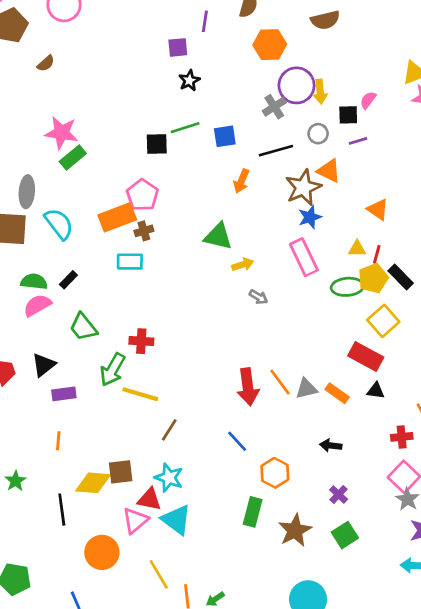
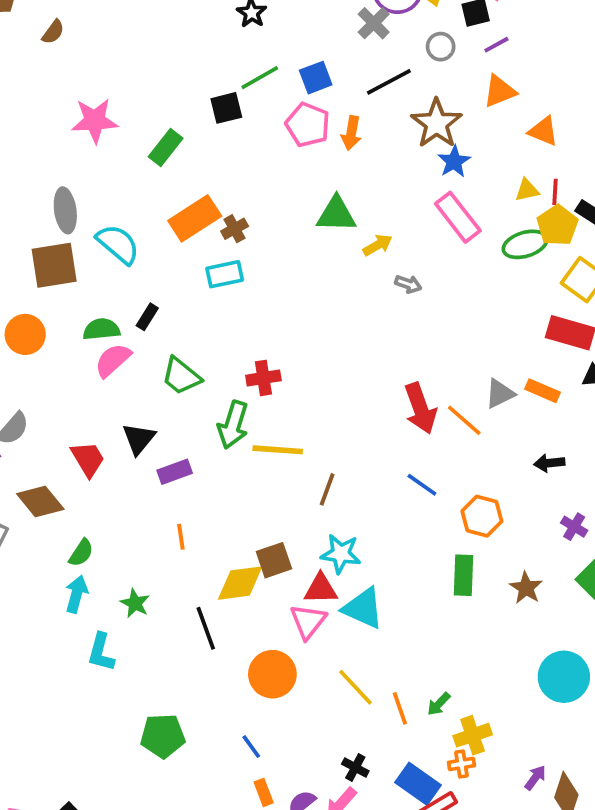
green rectangle: (73, 158) -> (166, 148), moved
orange triangle: (329, 171) -> (500, 91), moved, turned -35
pink pentagon: (142, 195) -> (308, 125), moved
orange line: (280, 382) -> (464, 420), moved
brown star: (295, 530) -> (526, 588), size x0.7

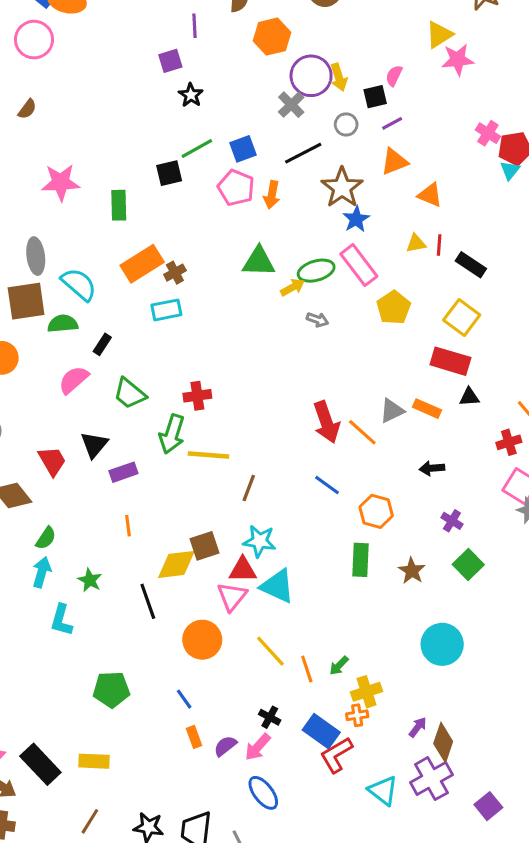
green rectangle: (166, 148) -> (119, 205), turned -40
yellow pentagon: (557, 225) -> (394, 308), moved
green ellipse: (525, 244) -> (316, 271), moved
green semicircle: (101, 329) -> (63, 324), moved

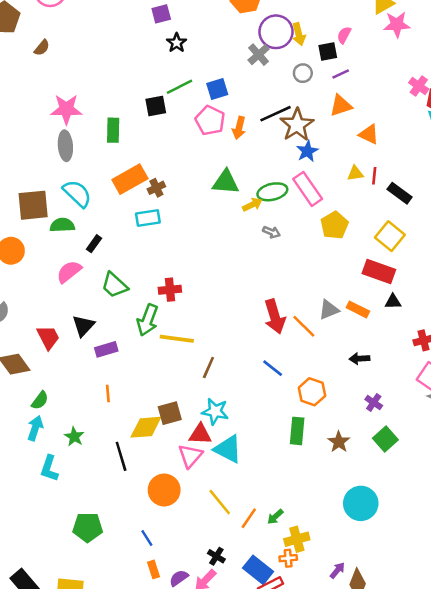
black line: (303, 153) -> (275, 114), moved
gray ellipse: (36, 256) -> (65, 146), moved
orange line: (307, 669) -> (249, 518), turned 50

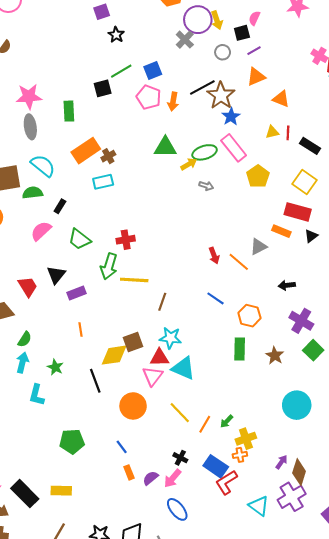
black triangle: (393, 302) -> (311, 236), turned -32
orange rectangle: (358, 309) -> (281, 231), moved
red arrow: (275, 316) -> (214, 256), size x0.6
purple cross: (374, 403) -> (301, 321), size x1.6

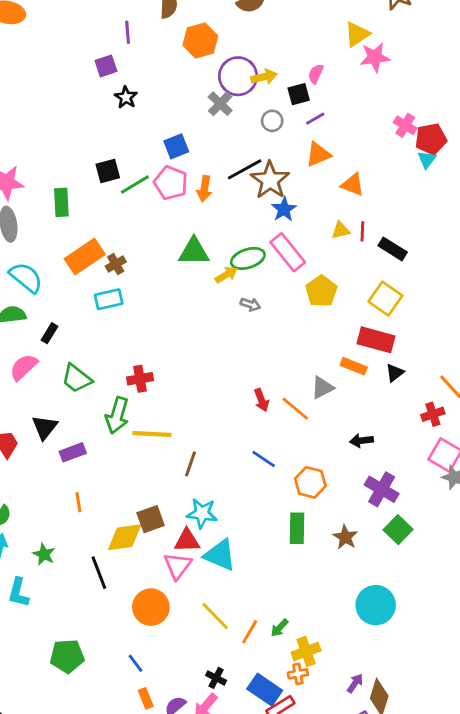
yellow arrow: (217, 20) -> (264, 77), turned -84
green line: (121, 71) -> (135, 185), moved

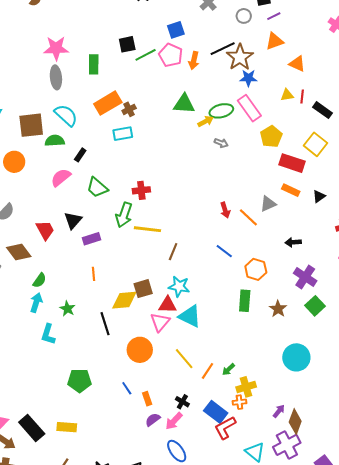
blue star: (284, 209) -> (248, 78), turned 30
red rectangle: (376, 340) -> (292, 163), moved
orange rectangle: (146, 698) -> (147, 399), moved

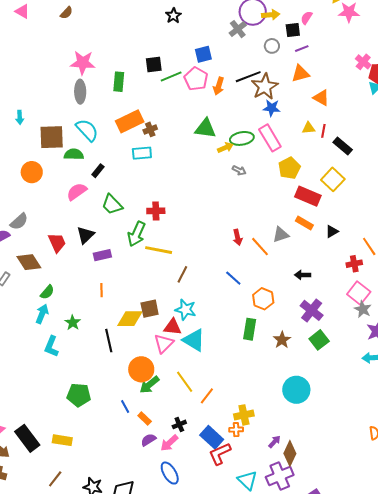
green arrow: (229, 369) -> (149, 385), moved, size x1.5
orange rectangle: (147, 399) -> (145, 419), turned -32
black cross: (182, 402) -> (179, 424), turned 32

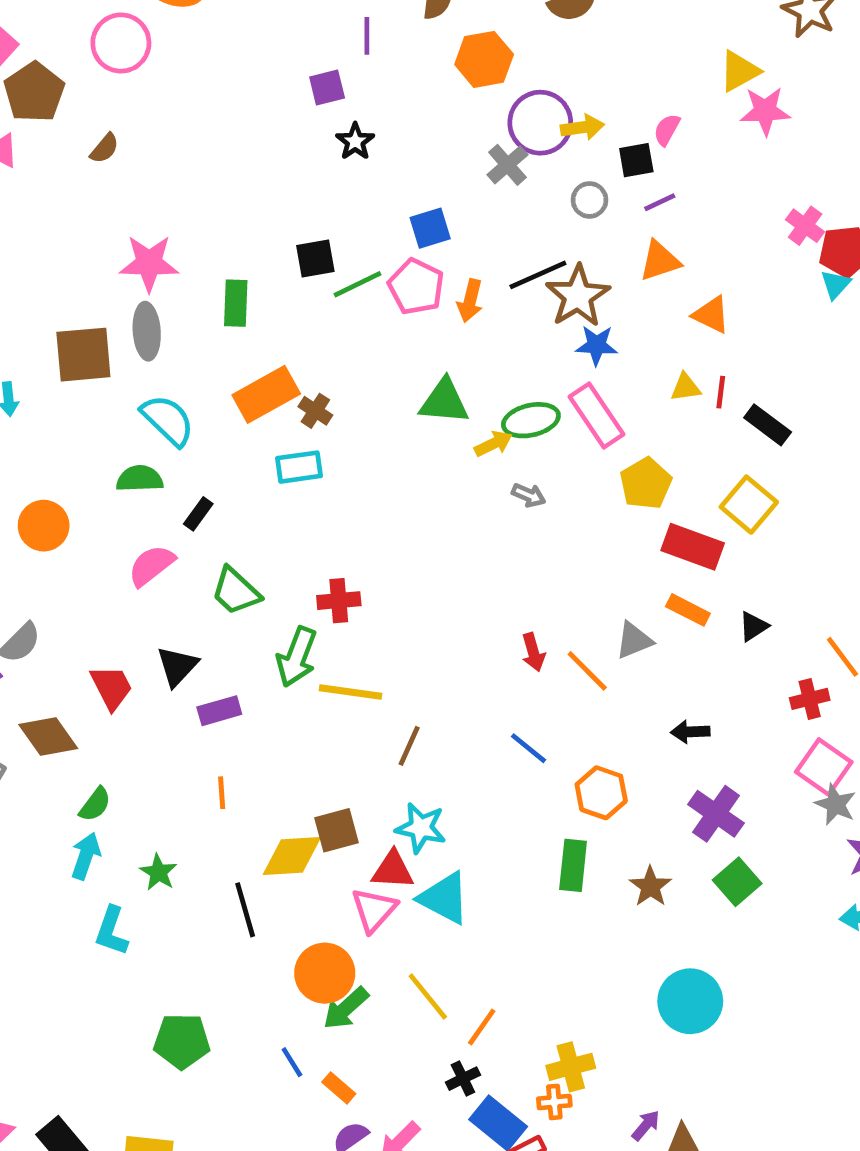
brown cross: (150, 129) -> (315, 411), turned -32
brown square: (52, 137) -> (83, 355), moved
black cross: (179, 424) -> (463, 1079), moved

